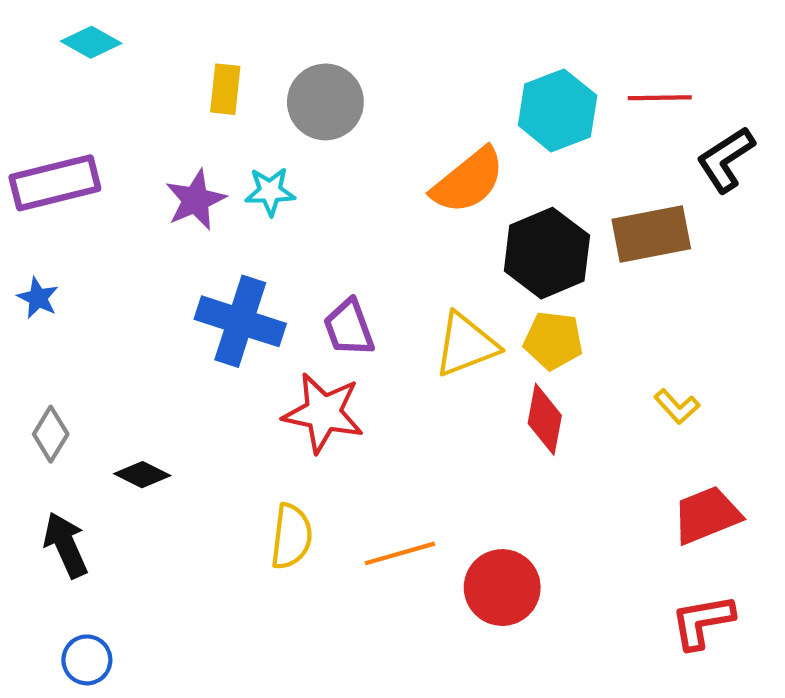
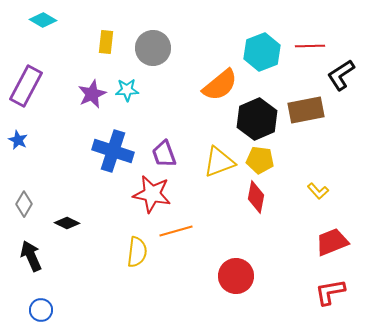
purple rectangle: (55, 183) -> (26, 86), turned -48
orange line: (400, 553) -> (176, 231), moved

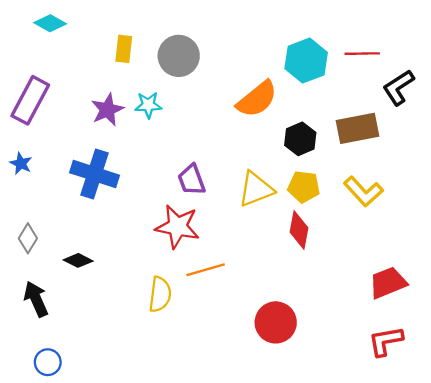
black hexagon: (257, 119) -> (300, 139), size x0.7
blue cross: (113, 151) -> (95, 174), moved
yellow L-shape: (318, 191) -> (363, 192), moved, size x1.6

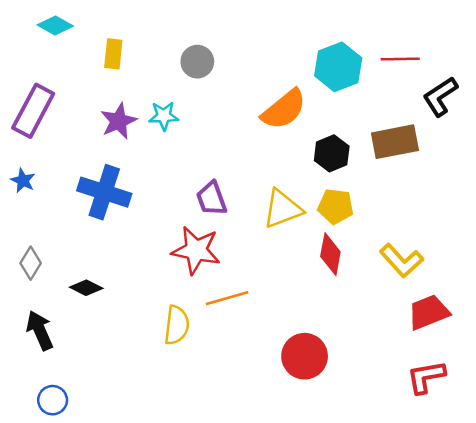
yellow rectangle: (124, 49) -> (113, 54), moved
gray circle: (179, 56) -> (197, 62), size x0.7
yellow L-shape: (363, 192) -> (401, 261), moved

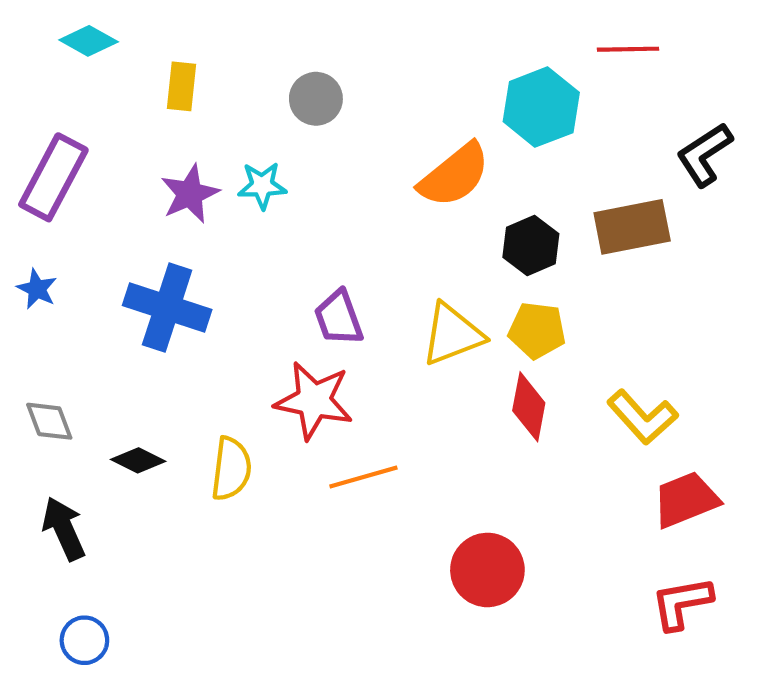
red line: (400, 59) -> (628, 49), moved
gray diamond: (31, 263) -> (49, 421), turned -52
yellow semicircle: (177, 325) -> (231, 469), moved

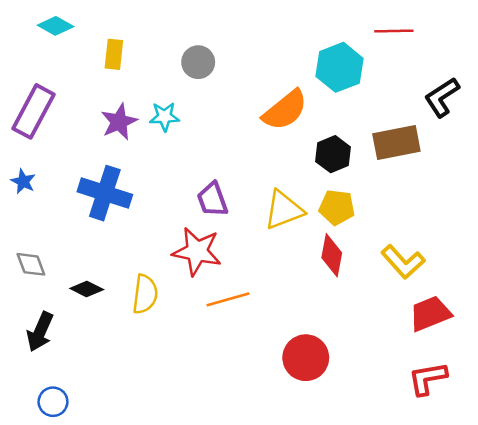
black arrow: (64, 529) -> (40, 332), turned -132

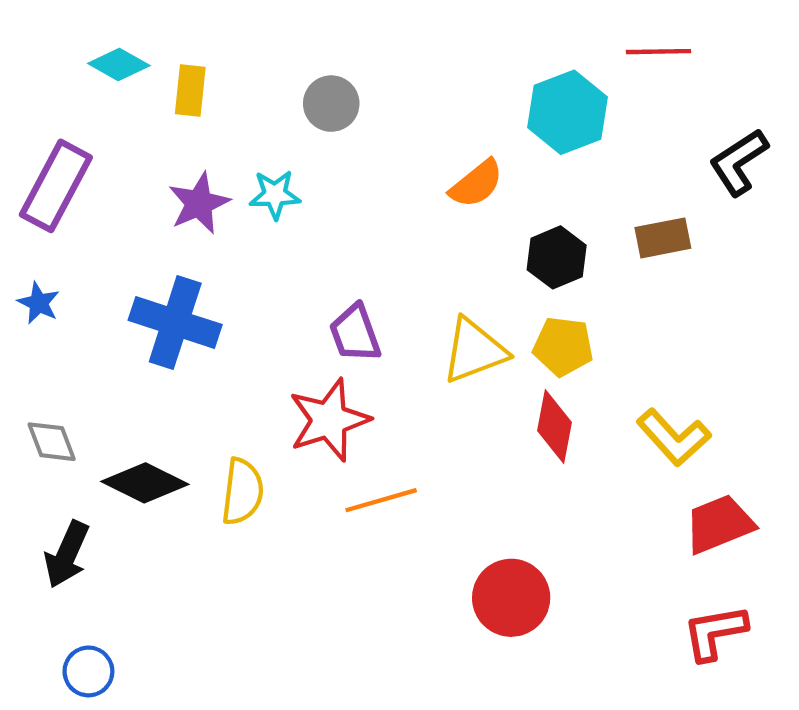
cyan diamond: (56, 26) -> (119, 65), moved
orange semicircle: (285, 110) -> (476, 184), size x0.7
brown rectangle: (396, 143) -> (663, 238), size x0.7
red star: (197, 251) -> (329, 420), turned -30
black diamond: (87, 289) -> (145, 483), size x1.5

